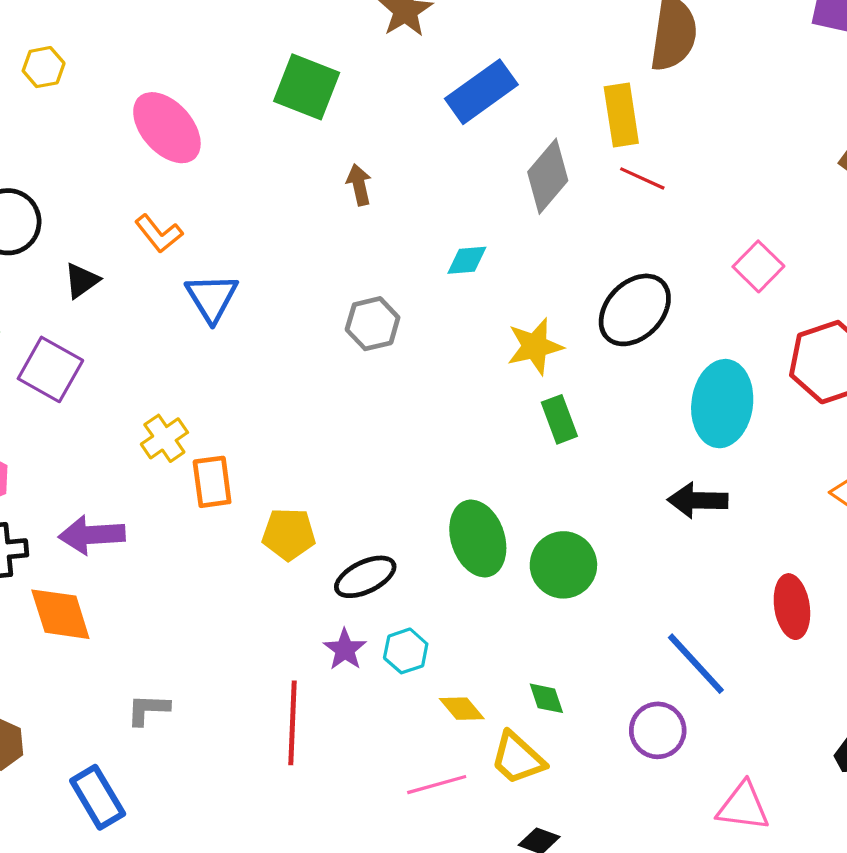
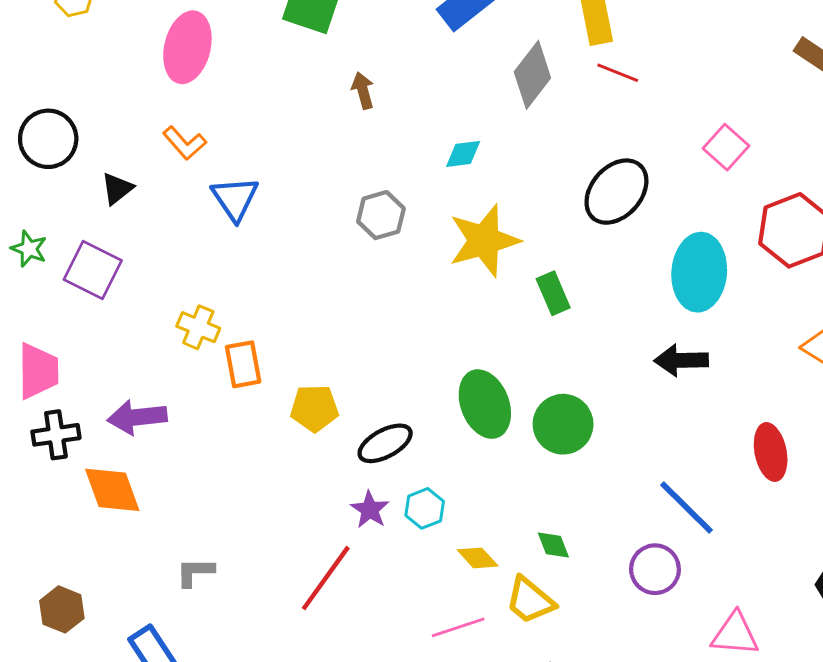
pink ellipse: (167, 128) -> (187, 47), turned 58
yellow star: (535, 346) -> (484, 241), moved, size x1.4
yellow cross: (164, 438) -> (198, 327), turned -30
red line: (292, 723) -> (326, 578), turned 36

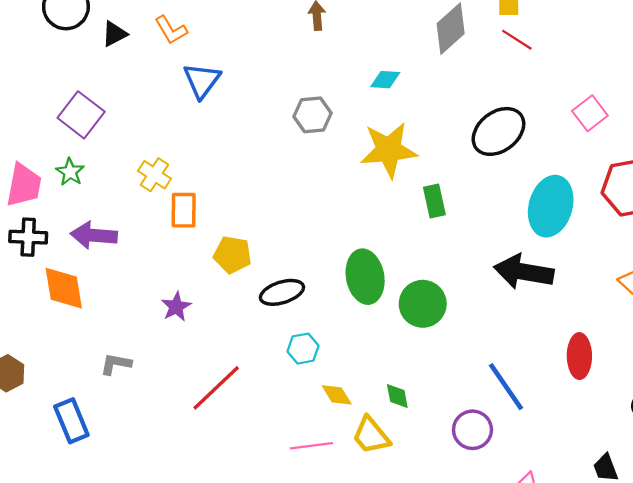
black triangle: (117, 189) -> (114, 34), moved
green star: (29, 249) -> (70, 172), moved
black arrow: (681, 360) -> (524, 272), size x1.4
purple star: (370, 510) -> (176, 307), moved

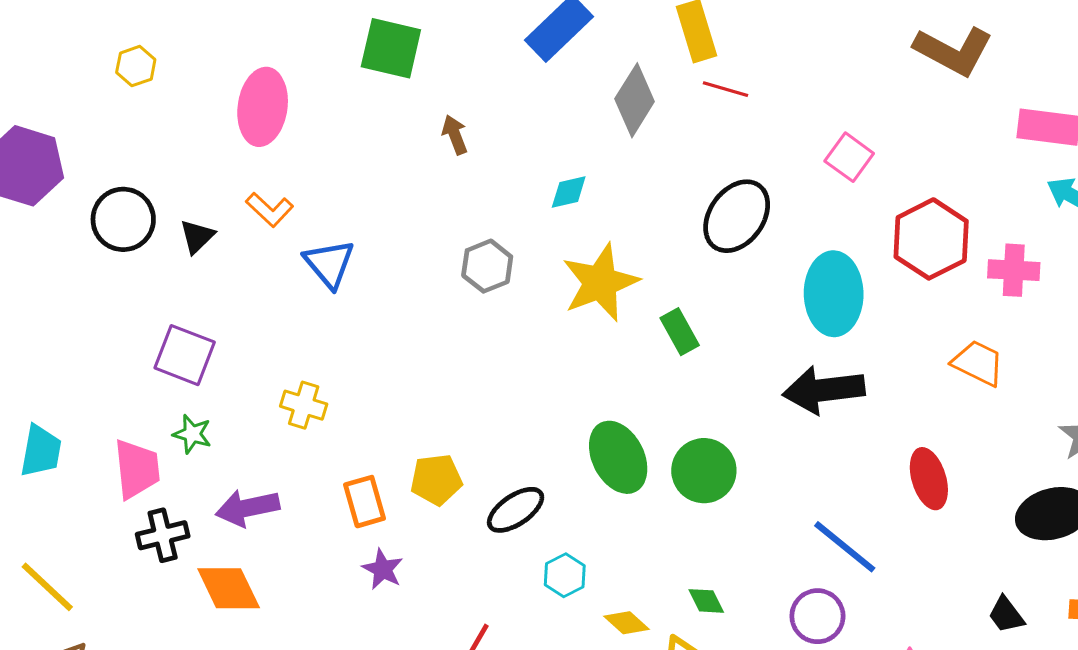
orange rectangle: (184, 210) -> (365, 502), moved

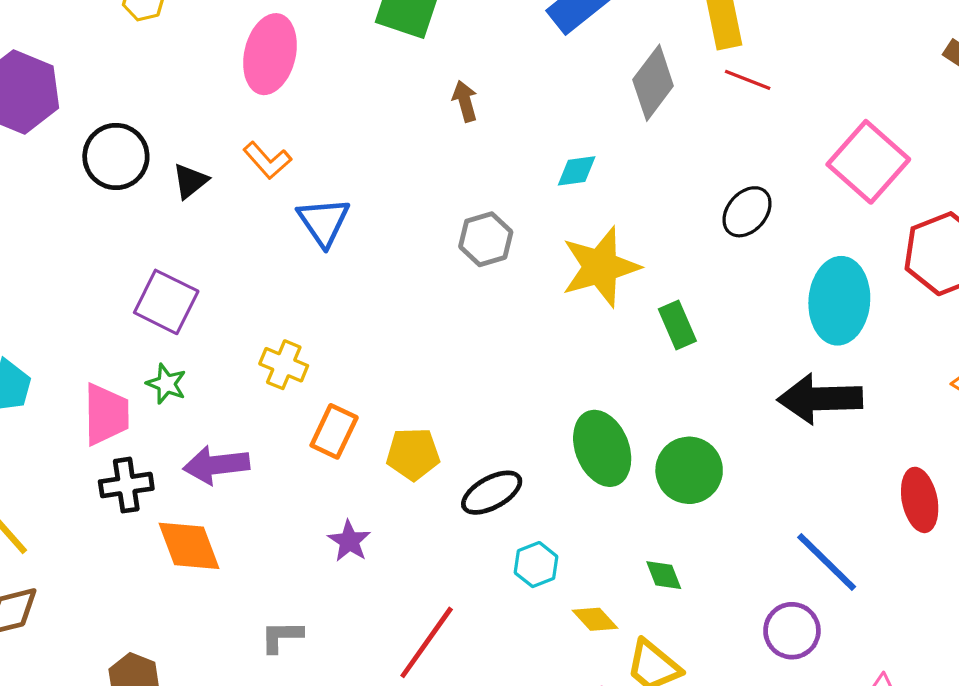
pink square: (849, 157) -> (868, 162), size x1.6
black ellipse: (737, 216) -> (747, 212), size x0.7
orange rectangle: (365, 502) -> (334, 431), moved, turned 36
green diamond: (706, 601) -> (664, 575), moved

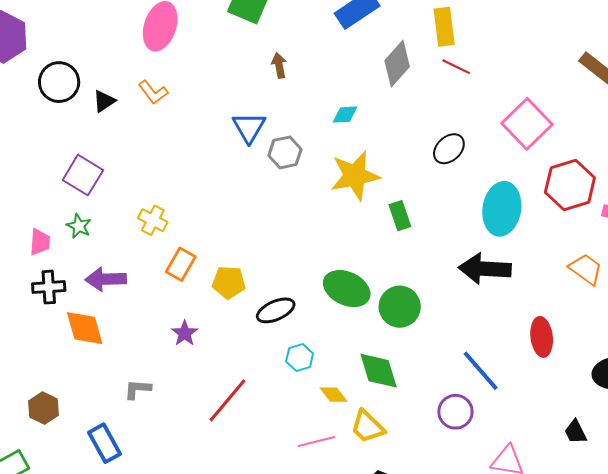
blue triangle: (324, 222) -> (249, 127), moved
pink trapezoid: (106, 414) -> (40, 242), size x0.7
green ellipse: (602, 448) -> (347, 289), turned -48
green diamond: (664, 575) -> (379, 371), size x1.8

